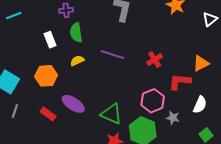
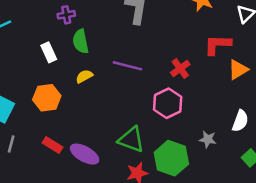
red L-shape: (180, 82) -> (218, 45), moved
pink hexagon: (153, 101) -> (168, 103), moved
purple ellipse: (73, 104) -> (85, 154), moved

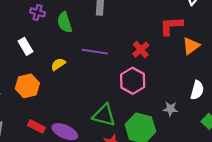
purple cross: (66, 15) -> (38, 12), turned 32
green semicircle: (81, 41) -> (65, 22), moved

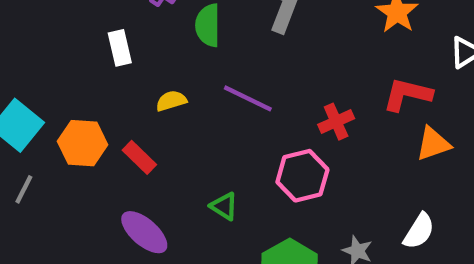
orange hexagon: (27, 86) -> (83, 143), moved
green triangle: (104, 115) -> (224, 206), moved, size x0.6
red rectangle: (36, 126) -> (139, 157), moved

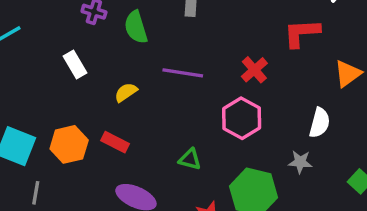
orange triangle: (433, 144) -> (348, 74), moved
white semicircle: (419, 231) -> (320, 123), moved

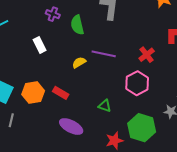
yellow semicircle: (126, 92) -> (79, 62), moved

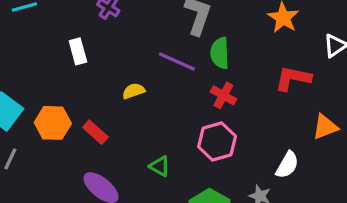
green semicircle: (77, 25) -> (220, 53), moved
purple line: (104, 54) -> (177, 62), moved
red cross: (147, 55) -> (223, 95), moved, turned -35

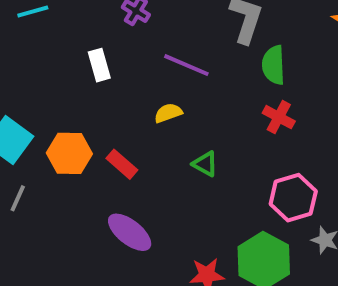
purple line: (177, 62) -> (186, 65), moved
pink hexagon: (217, 142) -> (293, 198), moved
green triangle: (160, 166) -> (205, 164), moved

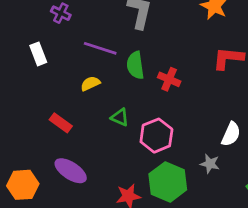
green semicircle: (274, 65) -> (135, 65), moved
orange hexagon: (69, 153) -> (23, 185), moved
pink hexagon: (293, 198) -> (156, 136), moved

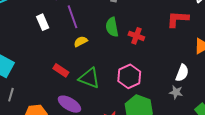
purple line: (100, 48) -> (72, 17), moved, turned 55
green triangle: (120, 117) -> (89, 78), moved, size x1.6
gray star: (210, 164) -> (176, 92), moved

